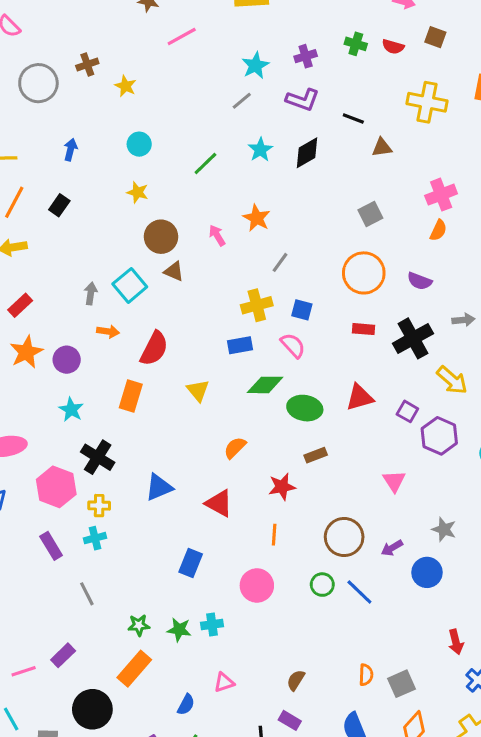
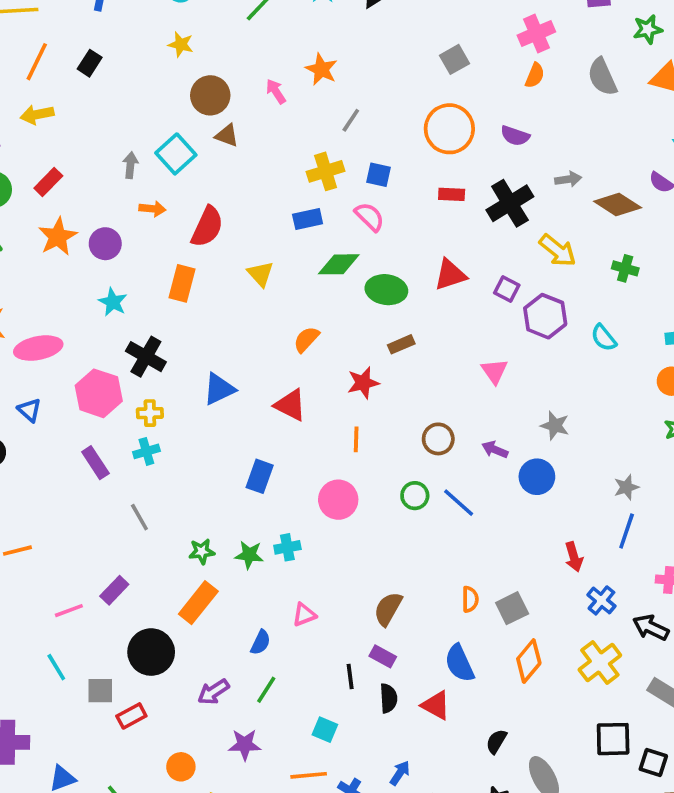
brown circle: (344, 537) -> (438, 439), size x0.7
purple arrow: (392, 548) -> (495, 450), turned 55
brown semicircle: (296, 680) -> (388, 609), size x1.4

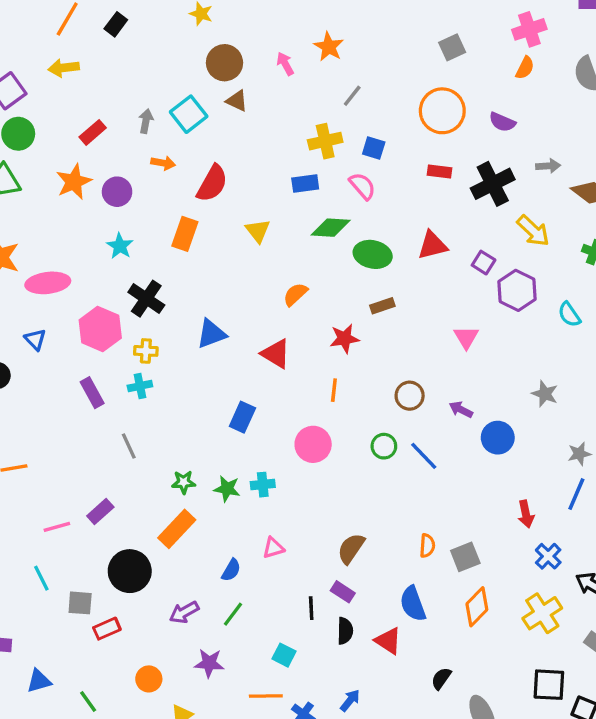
red rectangle: (48, 182) -> (93, 132), moved
gray star: (555, 426) -> (545, 394), moved

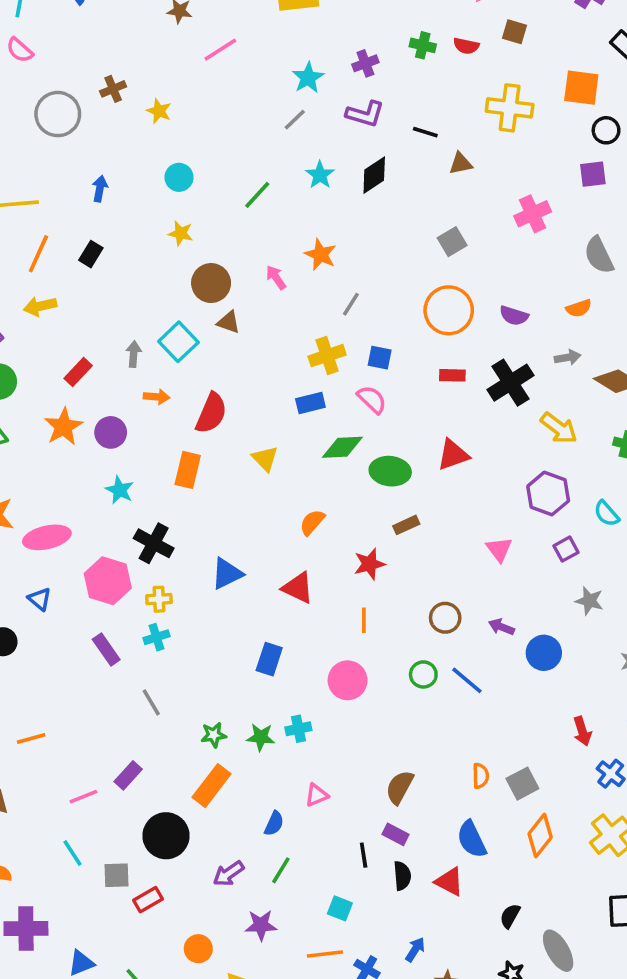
orange semicircle: (525, 68) -> (579, 308), moved, turned 50
purple square: (484, 263) -> (566, 549), moved, turned 35

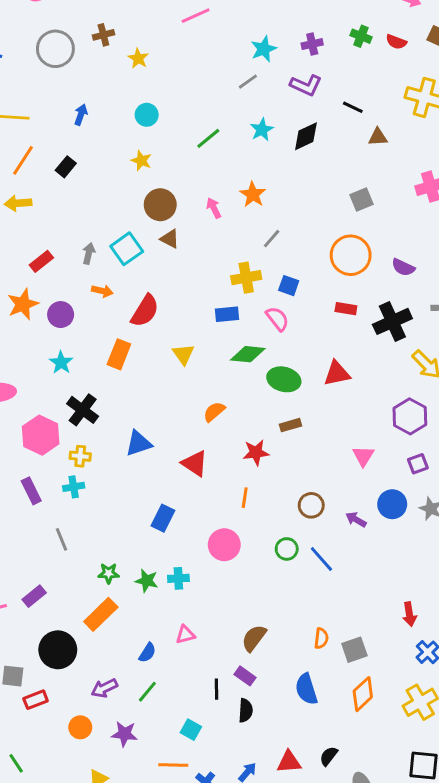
blue circle: (544, 653) -> (392, 504), moved
red triangle: (449, 882) -> (289, 762), moved, turned -40
orange circle: (198, 949) -> (80, 727), moved

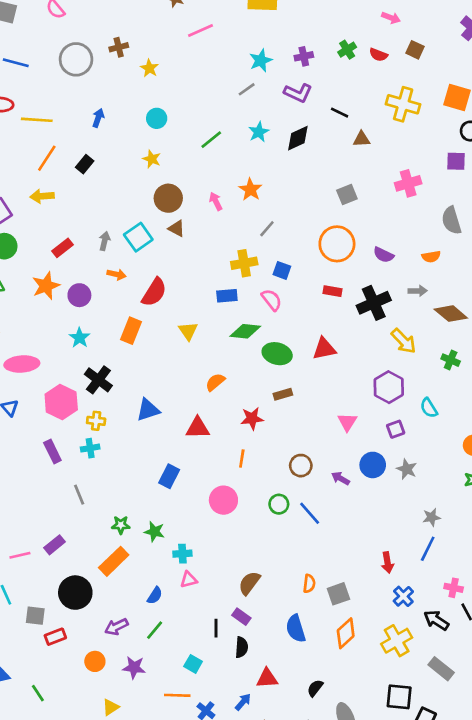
green cross: (361, 36) -> (347, 50), turned 36
red triangle: (195, 463) -> (198, 428), turned -35
cyan cross: (178, 578) -> (182, 554), moved
red triangle: (289, 762) -> (267, 678), moved

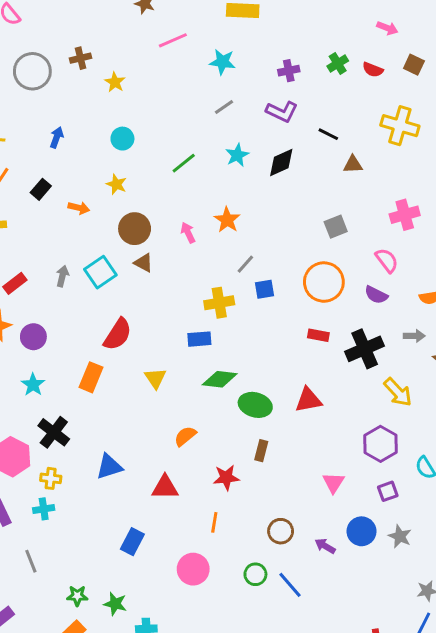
cyan star: (261, 60) -> (222, 62), moved, turned 30
blue square: (282, 270) -> (264, 289), moved, turned -30
orange arrow: (116, 274) -> (79, 208), moved
pink semicircle: (272, 300) -> (387, 260), moved
brown rectangle: (283, 394) -> (261, 451), turned -60

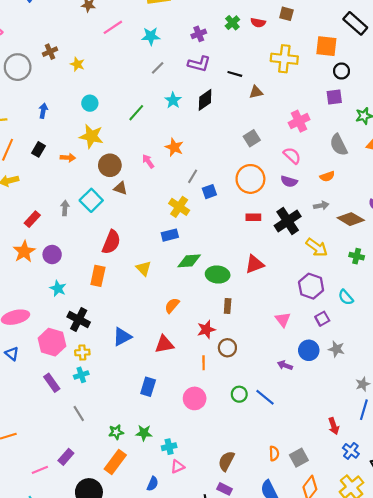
yellow star: (116, 184) -> (91, 136), size x1.6
yellow cross: (219, 303) -> (179, 207), turned -36
brown circle: (281, 531) -> (227, 348), moved

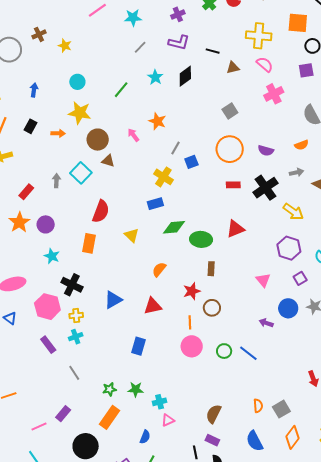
pink semicircle: (292, 156) -> (265, 64), moved
pink circle: (195, 398) -> (192, 346), moved

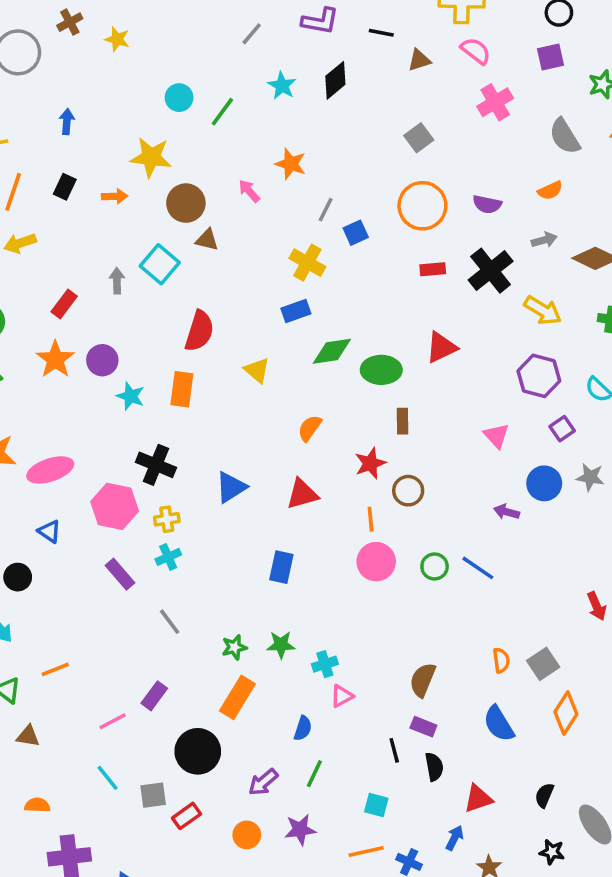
cyan circle: (77, 82) -> (179, 98), moved
cyan star: (52, 256) -> (131, 396), moved

